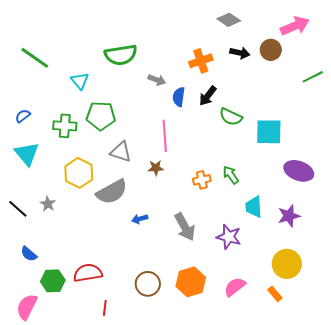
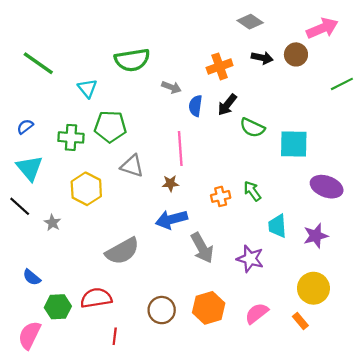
gray semicircle: (112, 192) -> (122, 251), moved
black line: (18, 209) -> (20, 206), moved
blue arrow: (140, 219) -> (171, 219), moved, size x1.8

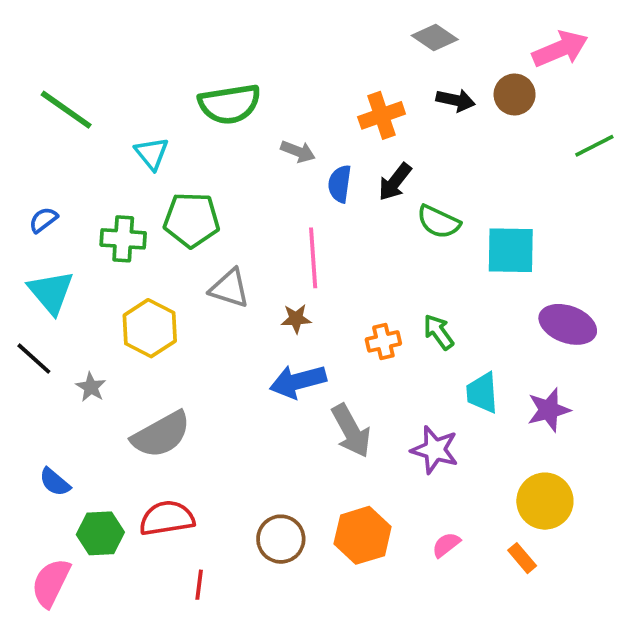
gray semicircle: (122, 251) -> (161, 435), moved
pink semicircle: (257, 313) -> (446, 545), size x0.7

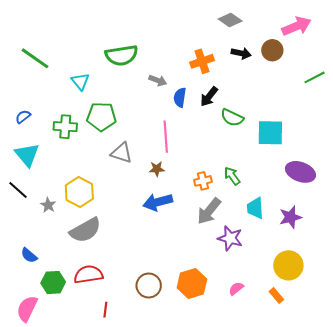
yellow hexagon: (150, 328) -> (79, 192), moved
gray arrow: (351, 431) -> (209, 211), moved, turned 68

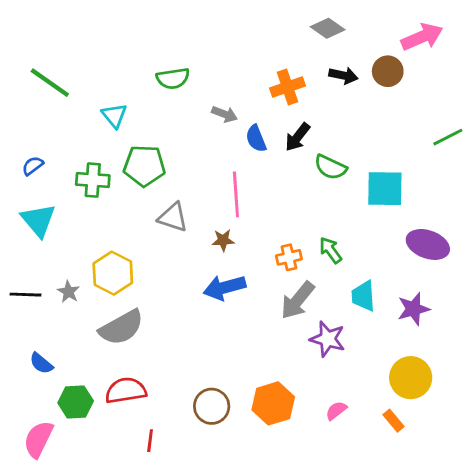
green semicircle: (122, 55) -> (173, 78), size x0.7
green line: (315, 77) -> (448, 137), moved
blue semicircle: (180, 98) -> (256, 139), turned -30
black line: (18, 190) -> (25, 295), moved, turned -40

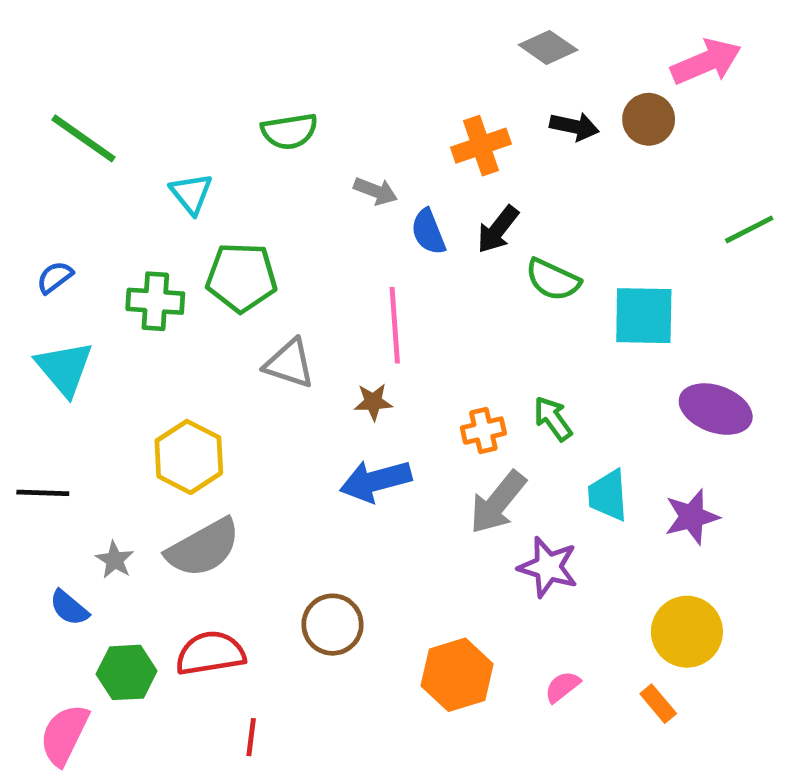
gray star: (68, 292) -> (115, 560), moved
brown circle: (212, 406) -> (333, 625), moved

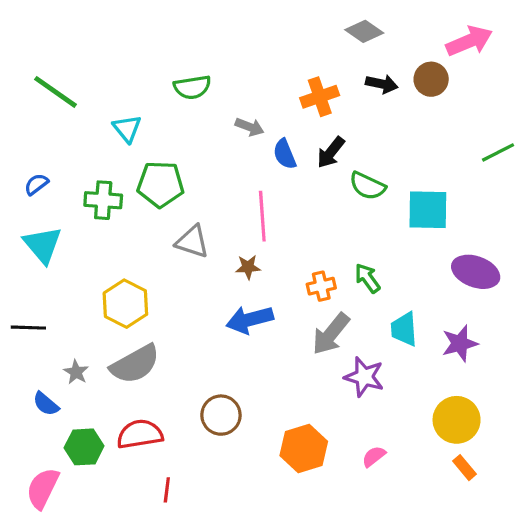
orange rectangle: (658, 704) -> (465, 468), moved

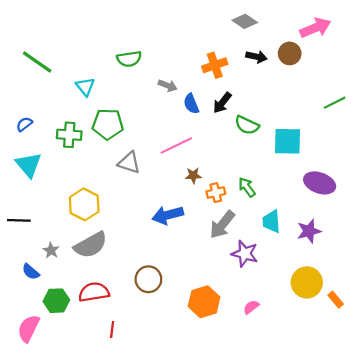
pink line: (262, 216) -> (176, 145), turned 68
brown star: (248, 267) -> (193, 175), moved
orange rectangle: (465, 468) -> (336, 300), moved

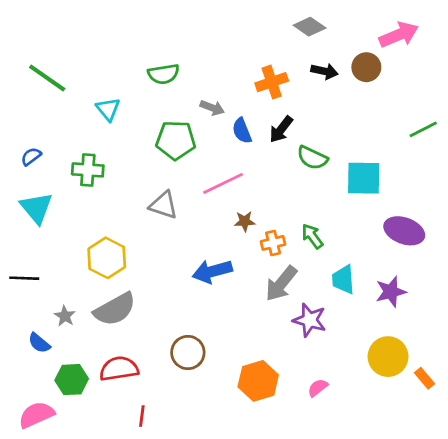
green pentagon: (108, 124) -> (176, 140), moved
pink semicircle: (29, 328) -> (36, 415), turned 40

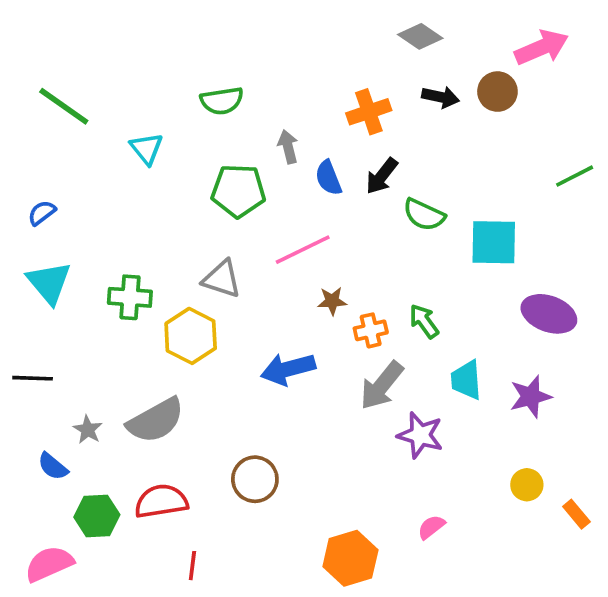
gray arrow: (212, 108) -> (288, 147), turned -125
green cross: (88, 170) -> (130, 297), moved
yellow hexagon: (107, 258) -> (191, 336), moved
yellow circle: (388, 357) -> (527, 485), size x0.6
orange hexagon: (258, 381) -> (350, 558), moved

